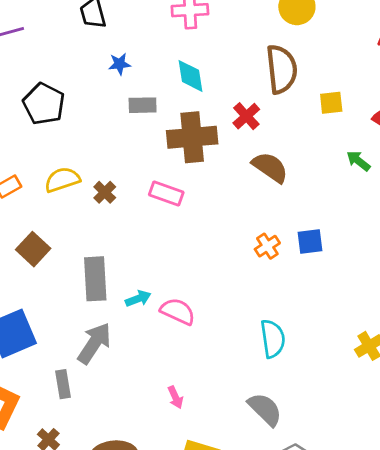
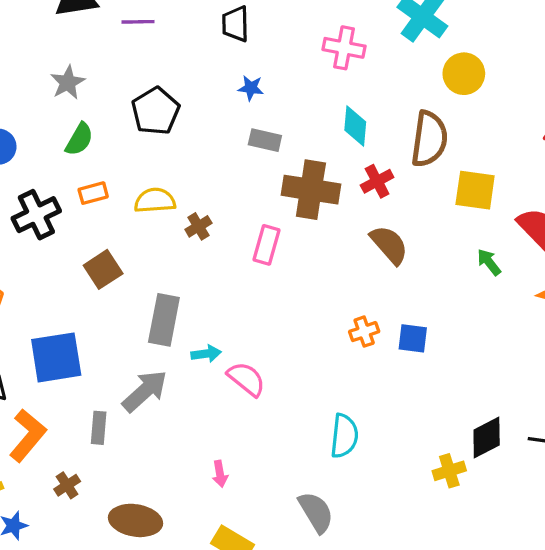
cyan diamond: (190, 76) -> (355, 126), moved
yellow square: (331, 103) -> (475, 190), size x1.5
pink rectangle: (166, 193) -> (267, 245), turned 72

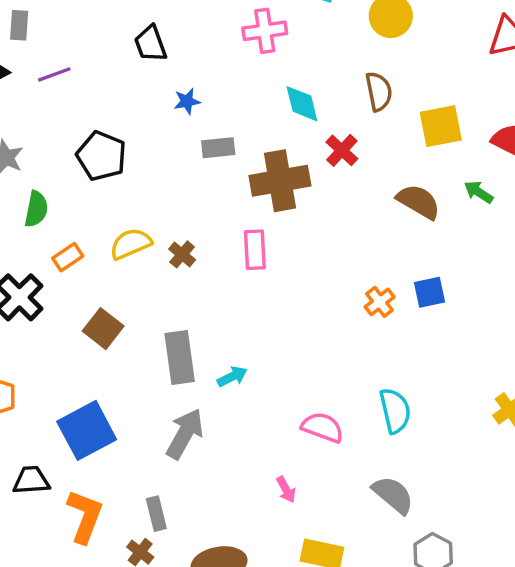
brown semicircle: (429, 139) -> (379, 91), size x0.7
brown semicircle: (389, 245) -> (418, 202), moved
pink semicircle: (246, 379) -> (322, 427), moved
gray rectangle: (99, 428) -> (156, 514), moved

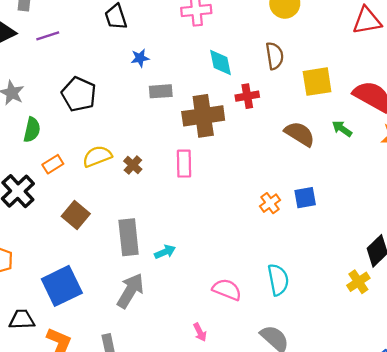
red cross: (342, 150) -> (247, 96), turned 35

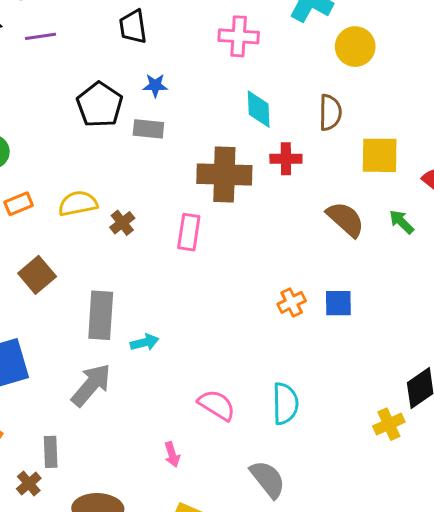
gray rectangle: (161, 91) -> (148, 129), moved
black pentagon: (79, 94) -> (100, 105), moved

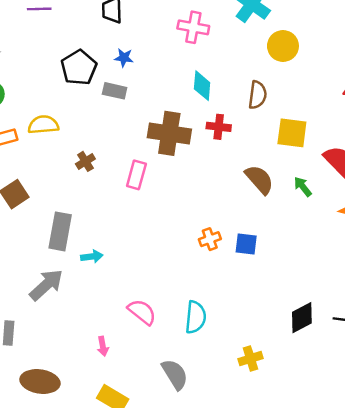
yellow semicircle: (78, 203) -> (43, 125), moved
yellow cross: (389, 424) -> (250, 359), moved

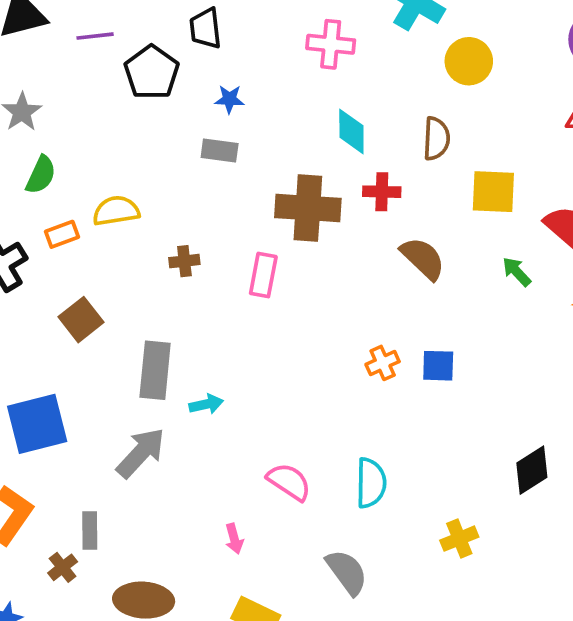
black pentagon: (79, 68) -> (152, 72), moved
brown cross: (85, 161) -> (184, 261), turned 30
brown semicircle: (259, 179) -> (423, 258), moved

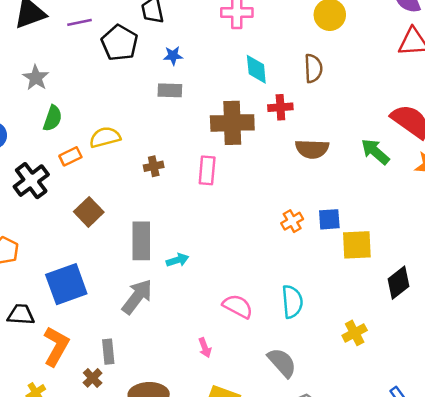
yellow square: (493, 192) -> (357, 245), moved
brown semicircle: (423, 258) -> (312, 149), turned 144
green arrow: (517, 272) -> (375, 152), size x1.4

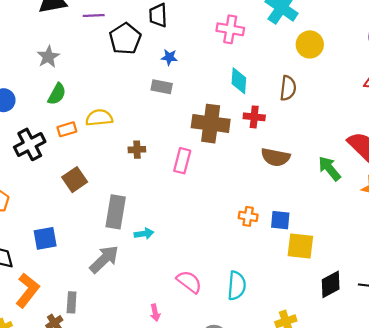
orange cross: (292, 221) -> (248, 216), turned 30
blue square: (66, 284) -> (45, 238), size x0.7

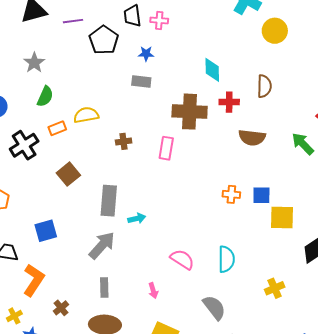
pink cross: (230, 29) -> (159, 20), moved, size x0.7
brown semicircle: (288, 88) -> (264, 86), moved
gray rectangle: (72, 302) -> (104, 288), moved

